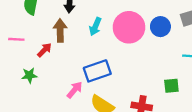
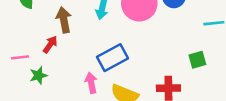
pink line: (16, 39) -> (20, 57), moved
pink arrow: (75, 90) -> (91, 83), turned -42

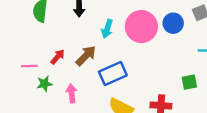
brown arrow: (64, 20) -> (86, 56), moved, turned 50
pink arrow: (91, 83) -> (72, 93), moved

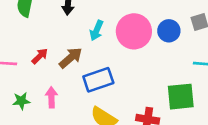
green square: (189, 82) -> (181, 97), size x1.6
green star: (45, 84) -> (21, 101), moved

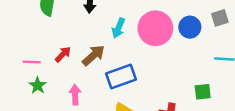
green square: (181, 97) -> (203, 92), size x0.6
green star: (21, 101) -> (38, 85), moved, turned -30

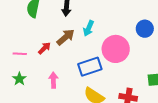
pink circle: (155, 28) -> (116, 49), moved
brown arrow: (93, 55) -> (66, 37), moved
green star: (38, 85) -> (19, 79), moved

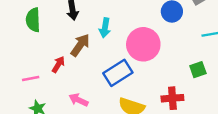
pink arrow: (53, 80) -> (78, 100), turned -49

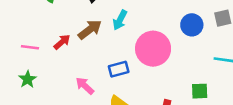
blue rectangle: (118, 73) -> (119, 69), size x0.7
pink arrow: (78, 100) -> (85, 86), moved

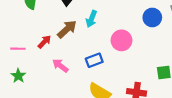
pink circle: (153, 49) -> (121, 40), size x0.7
pink arrow: (85, 86) -> (60, 66), moved

